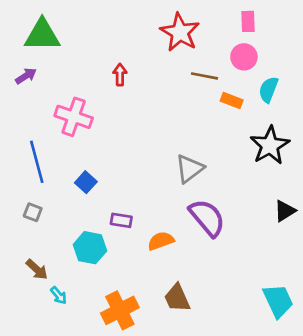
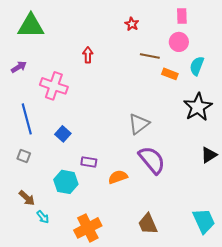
red star: (180, 32) -> (132, 24), size x0.5
purple arrow: (26, 76) -> (19, 67), moved
brown trapezoid: (177, 298) -> (148, 224), moved

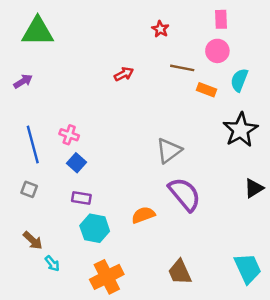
red arrow: (88, 55) -> (124, 74), moved, turned 63
pink cross: (54, 86) -> (69, 135), moved, size x0.6
purple rectangle: (89, 162) -> (81, 198), moved
cyan hexagon: (66, 182) -> (95, 228), moved

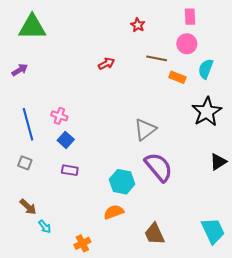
orange semicircle: (143, 215) -> (114, 212), moved
cyan hexagon: (95, 228) -> (122, 182), moved
orange cross: (107, 277) -> (82, 243), moved, size x0.6

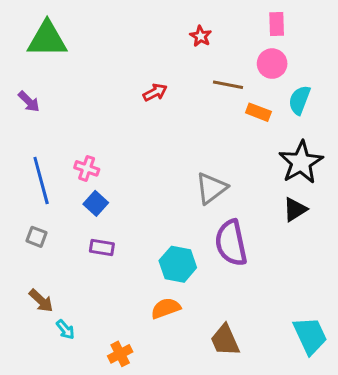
purple arrow: (20, 70) -> (29, 102), turned 77
black triangle: (218, 162) -> (295, 209), moved
purple semicircle: (159, 167) -> (231, 243), turned -152

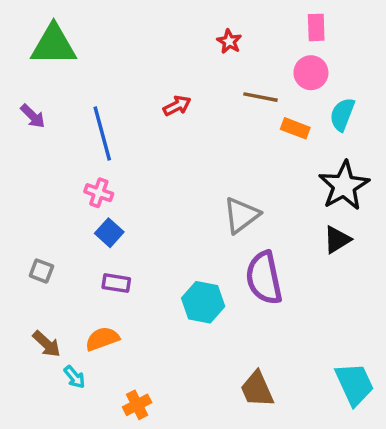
blue line: (41, 181) -> (102, 134), moved
orange semicircle: (166, 308) -> (102, 339), moved

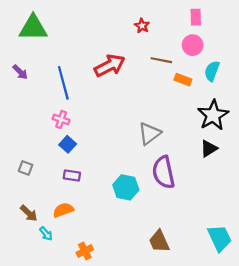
red arrow: (177, 106) -> (110, 66), size x1.8

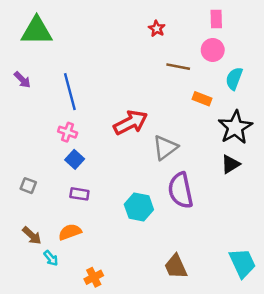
red arrow: (110, 66) -> (131, 123), moved
orange rectangle: (183, 80) -> (202, 99), moved

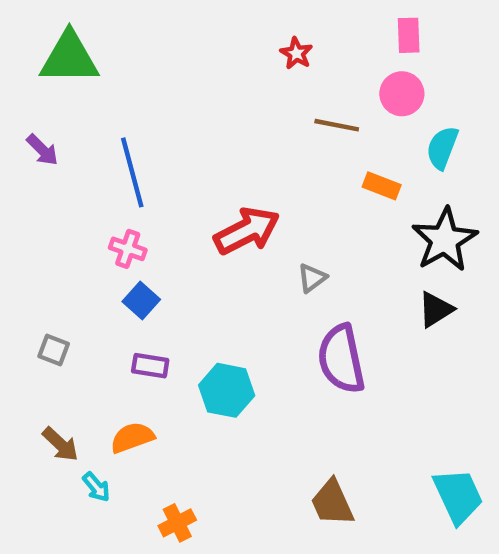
gray triangle: (165, 148) -> (312, 278), size x0.6
cyan hexagon: (139, 207) -> (227, 390), moved

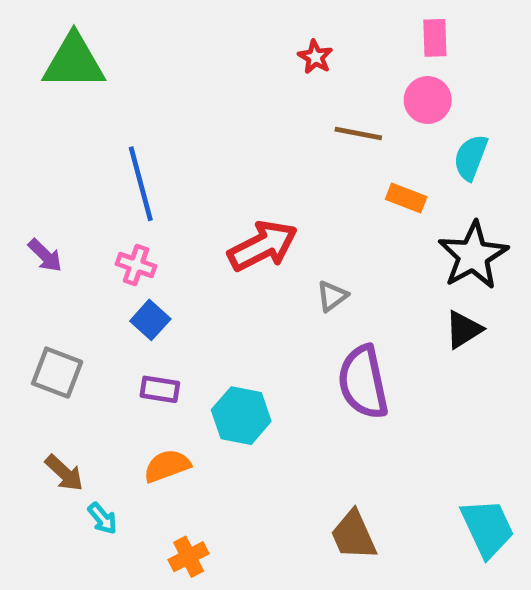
purple arrow: (42, 150) -> (45, 255), moved
gray square: (54, 350) -> (57, 373), size x1.5
orange semicircle: (132, 438) -> (167, 466), moved

